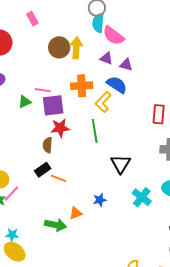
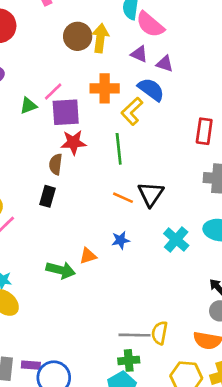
pink line: (43, 90) -> (53, 91), turned -56
black rectangle: (43, 170) -> (47, 196), turned -42
orange line: (59, 178) -> (123, 198), moved

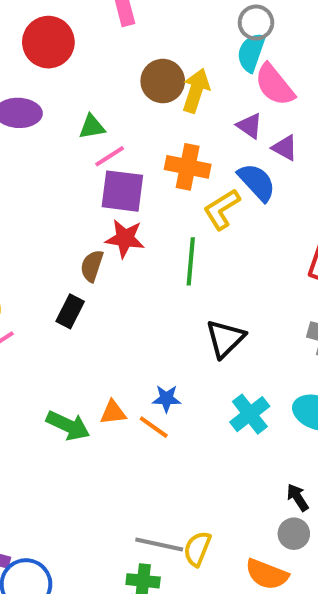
green triangle: (28, 106) -> (92, 127), moved
orange line: (123, 198) -> (154, 427), moved

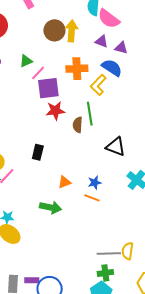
brown semicircle: (92, 266) -> (78, 125), moved
black triangle: (225, 339) -> (116, 147), turned -40
orange triangle: (113, 412) -> (64, 182), moved

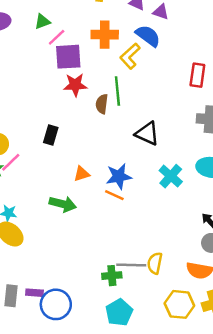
blue star: (95, 183) -> (119, 176), size x1.5
green cross: (105, 273) -> (112, 276), moved

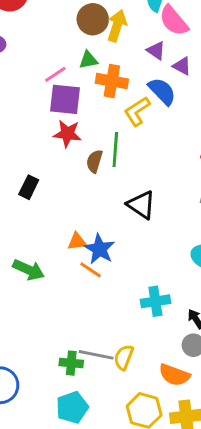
green triangle: (42, 22) -> (88, 60), moved
orange triangle: (82, 174) -> (77, 241), moved
blue star: (119, 176) -> (99, 249), turned 30
cyan cross: (171, 176) -> (155, 301), moved, turned 30

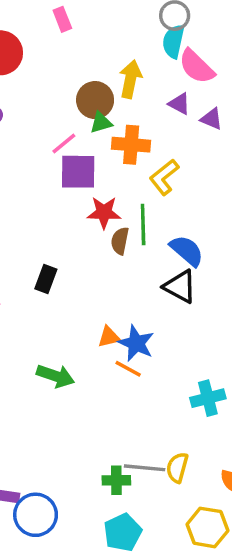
brown circle: (93, 19) -> (95, 100), moved
blue semicircle: (162, 91) -> (187, 251), moved
red star: (67, 134) -> (104, 213), moved

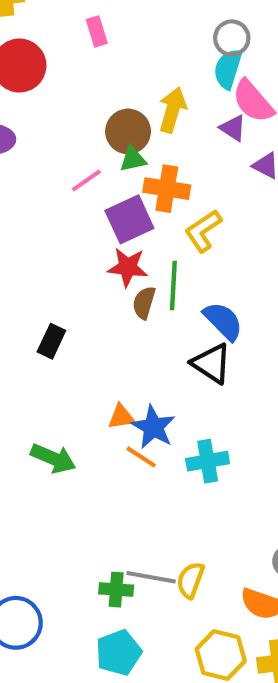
purple triangle: (179, 104) -> (233, 128), moved
purple square: (78, 172) -> (129, 219), moved, turned -30
cyan cross: (208, 398) -> (208, 461), moved

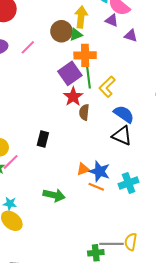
green triangle: (133, 159) -> (76, 35), moved
pink line: (86, 181) -> (28, 47), moved
yellow L-shape: (203, 231) -> (107, 87), moved
red star: (128, 267) -> (73, 97), turned -30
green line: (173, 286) -> (88, 77), moved

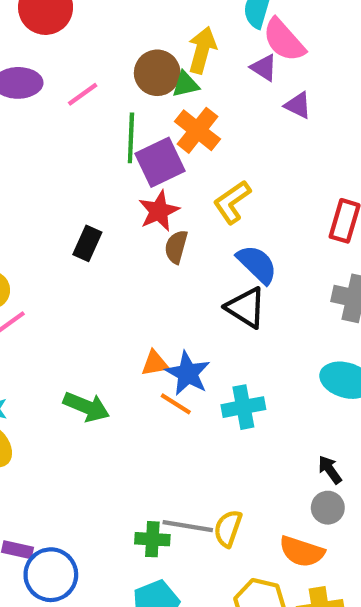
orange cross: (85, 55) -> (198, 130), turned 30
green line: (88, 77) -> (131, 138), moved
black rectangle: (43, 139) -> (87, 243), moved

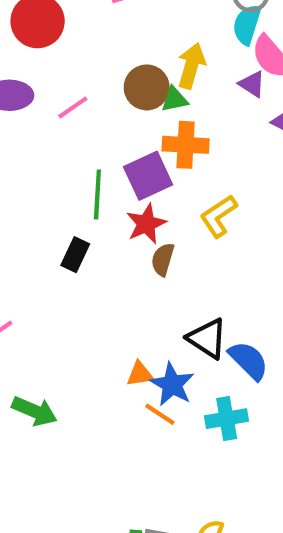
orange cross: (198, 130) -> (186, 145), turned -36
green line: (131, 138) -> (97, 195), moved
blue semicircle: (257, 264) -> (249, 360), moved
black triangle: (246, 308) -> (207, 338), moved
green arrow: (86, 407) -> (34, 411), moved

